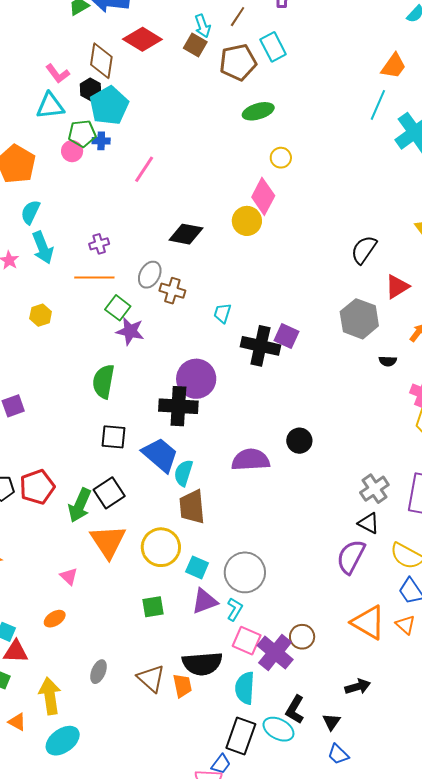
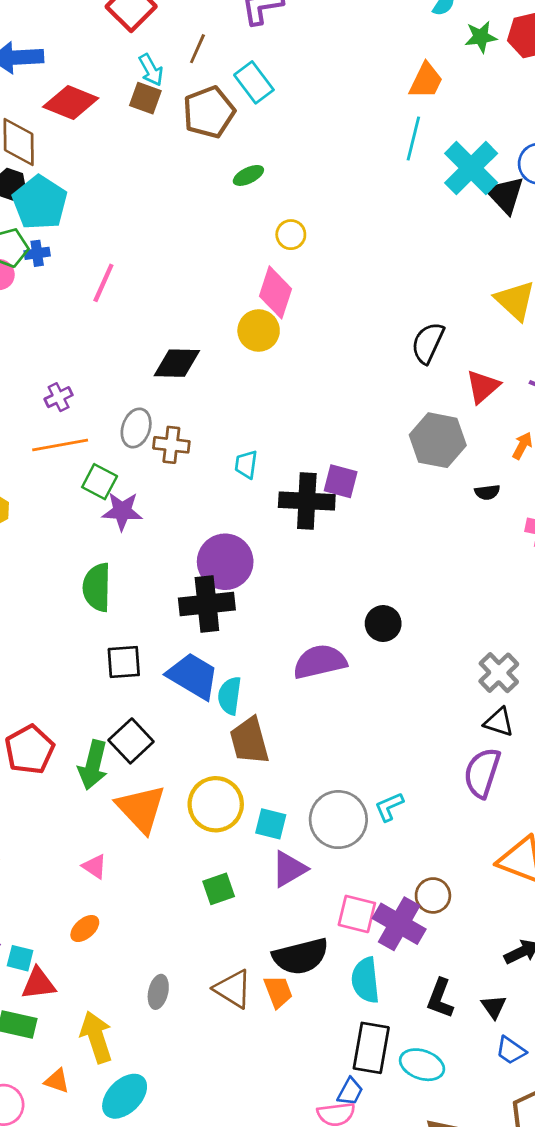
green ellipse: (258, 111) -> (248, 175), size x0.7
cyan L-shape: (235, 609) -> (389, 807), moved, turned -135
cyan ellipse: (278, 729) -> (422, 1065), moved

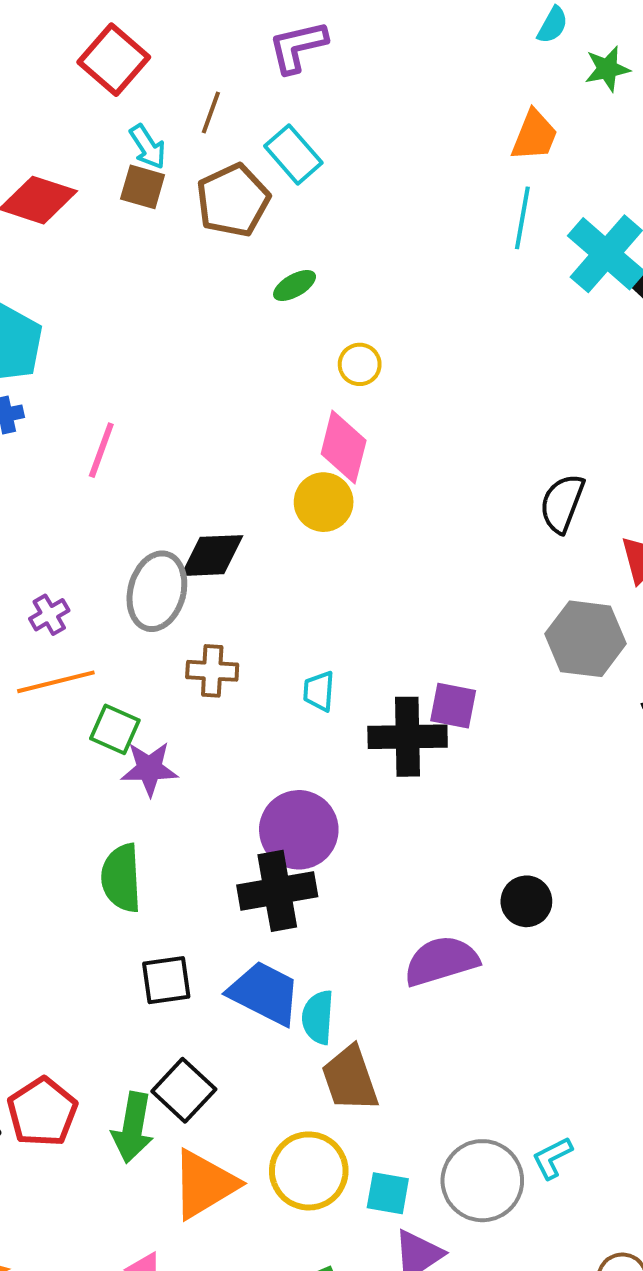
gray ellipse: (136, 428) -> (157, 591), moved, size x1.4
orange triangle: (141, 809) -> (204, 1184), turned 46

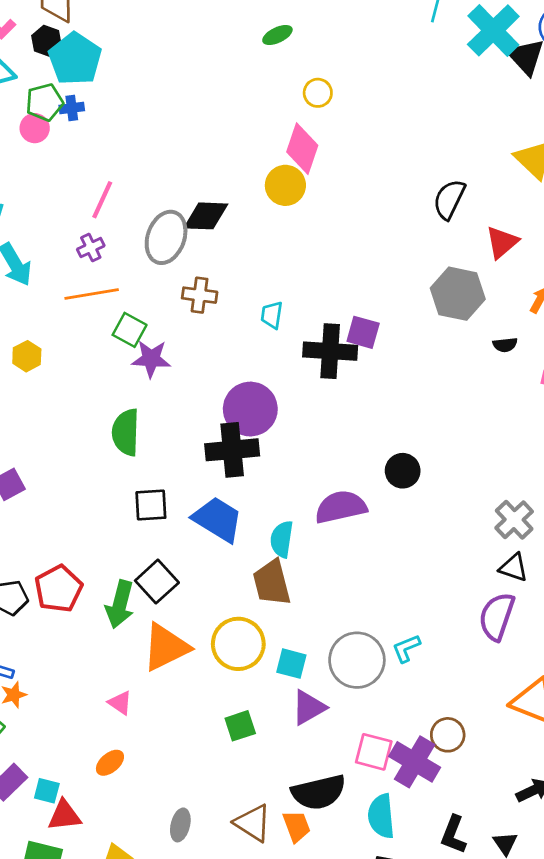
pink line: (101, 450) -> (102, 200), moved
cyan semicircle: (318, 1017) -> (282, 539), moved

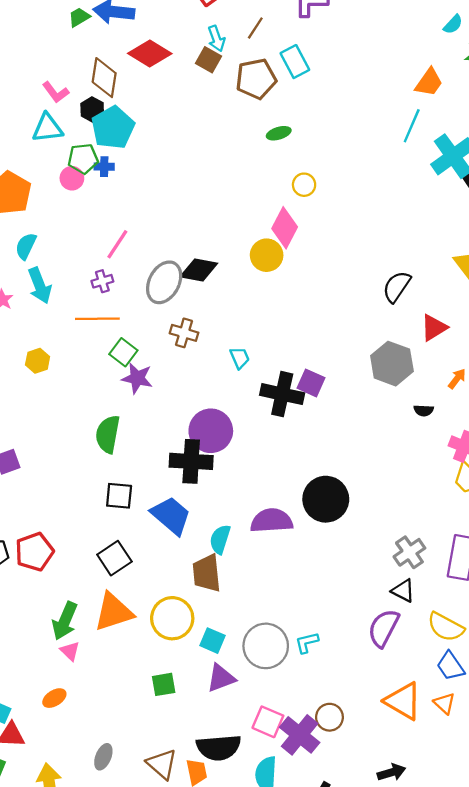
cyan trapezoid: (272, 315) -> (240, 358), turned 140
black circle: (403, 471) -> (326, 499), size x1.6
green arrow: (120, 604) -> (65, 621), moved

